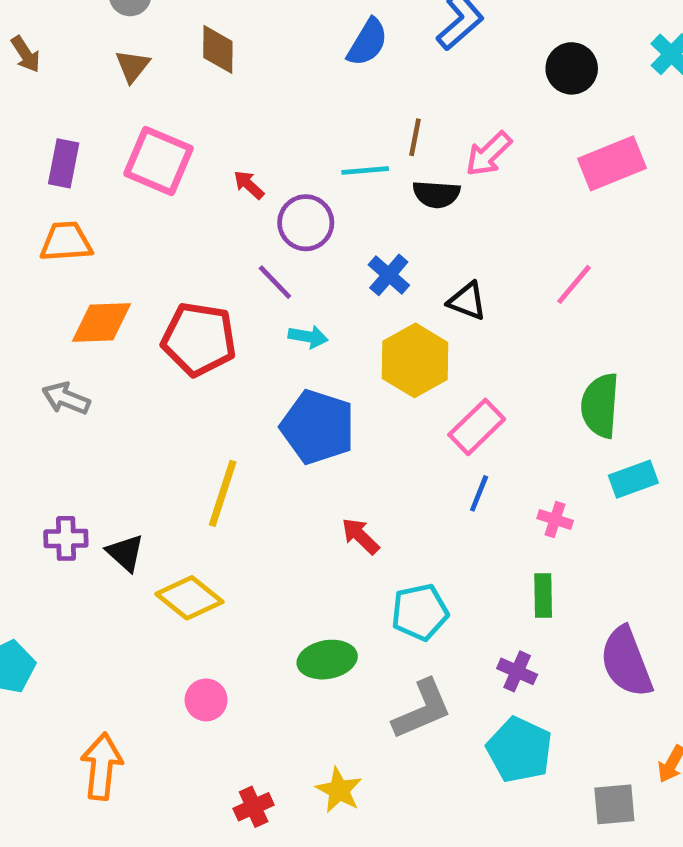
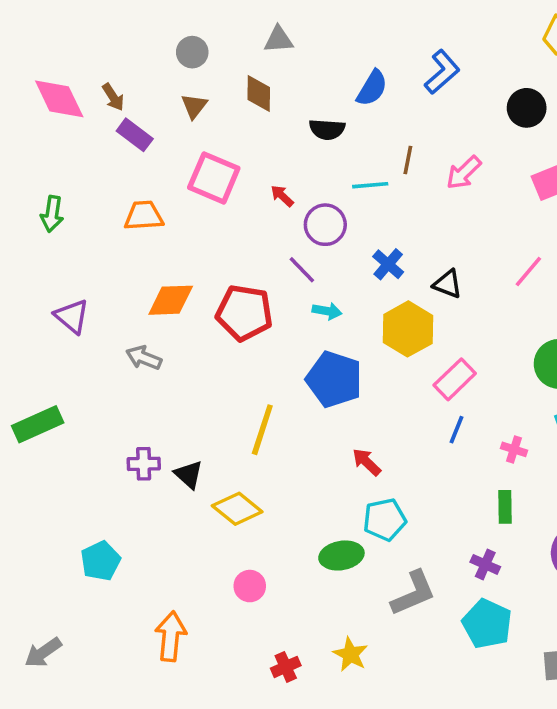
purple rectangle: (64, 163) -> (135, 135), moved, turned -64
black semicircle: (436, 194) -> (327, 129), moved
orange trapezoid: (66, 242) -> (144, 216), moved
cyan pentagon: (420, 612) -> (385, 520), moved

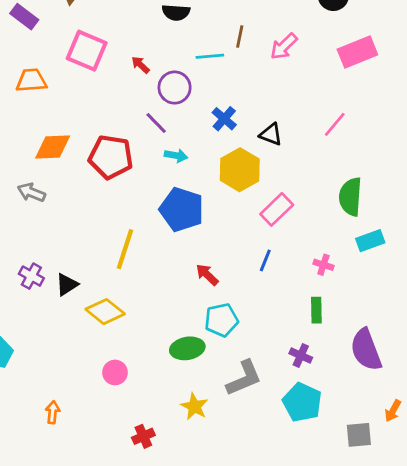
blue line: (456, 430) -> (265, 260), moved
purple cross: (144, 464) -> (31, 276), turned 30
black triangle: (189, 475) -> (67, 285), turned 45
orange arrow: (171, 636) -> (53, 412), size x0.6
yellow star: (350, 654) -> (194, 407), moved

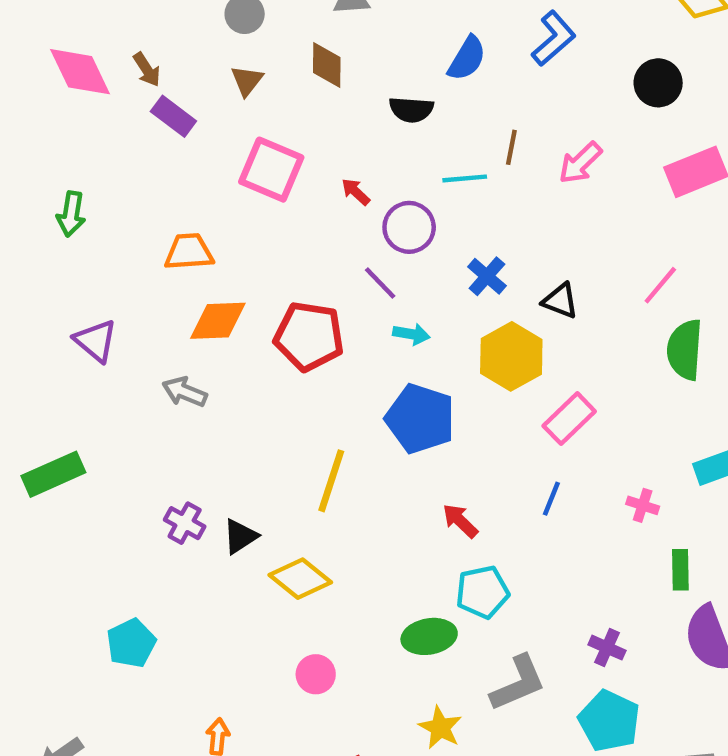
orange trapezoid: (31, 80) -> (189, 252), moved
green semicircle: (350, 197) -> (685, 350), moved
green rectangle: (316, 310) -> (680, 570), moved

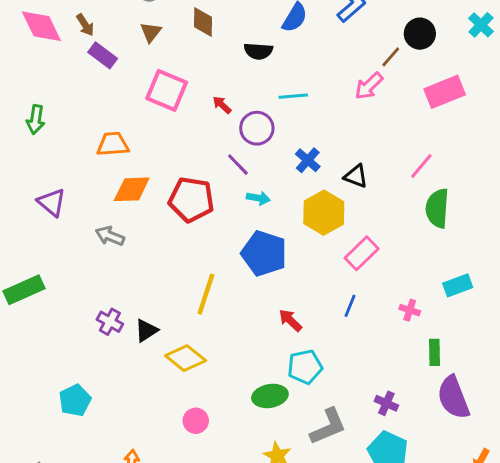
brown line: (511, 147) -> (391, 57), moved, turned 30

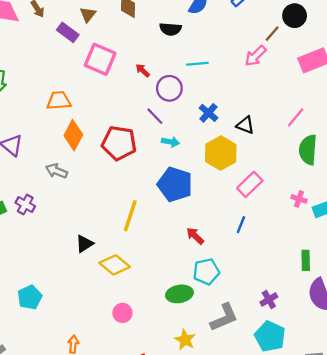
purple rectangle: (103, 55) -> (68, 32), moved
orange diamond: (132, 189) -> (73, 135), turned -60
pink cross: (410, 310) -> (299, 199), moved
purple cross: (110, 322) -> (25, 205), moved
purple cross: (386, 403) -> (269, 299), turned 36

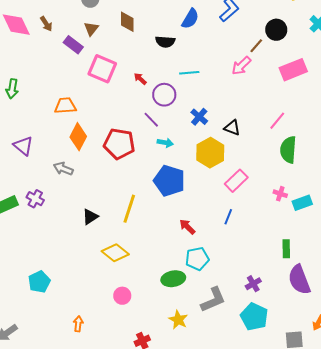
black triangle: (84, 244) -> (90, 217), moved

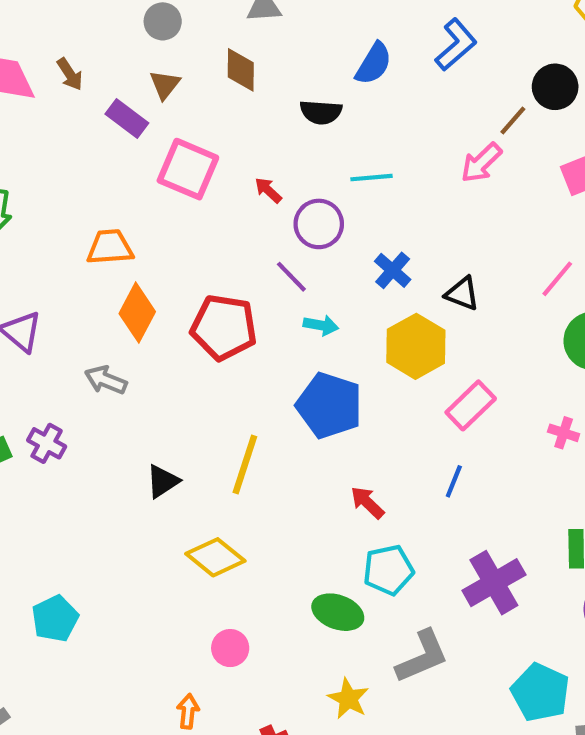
green ellipse: (173, 279) -> (338, 612), turned 30
purple cross: (253, 284) -> (494, 583), moved, size x1.8
cyan pentagon: (254, 317) -> (540, 692), moved
orange arrow: (78, 324) -> (188, 711), moved

